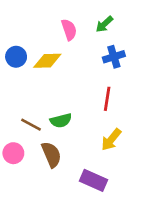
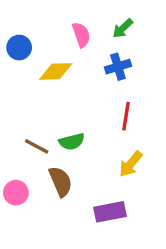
blue circle: (16, 57) -> (19, 48), moved
blue cross: (114, 57) -> (118, 67), moved
pink circle: (13, 153) -> (16, 193), moved
purple rectangle: (93, 180) -> (110, 212), turned -35

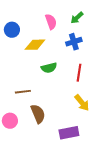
green semicircle: (72, 142) -> (49, 68), moved
brown line: (37, 146) -> (23, 92), turned -35
yellow arrow: (131, 164) -> (82, 103), turned -78

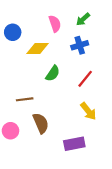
green semicircle: (49, 68) -> (53, 73), turned -42
red line: (79, 73) -> (85, 79), turned 30

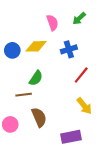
blue circle: (13, 32) -> (12, 50), moved
blue cross: (80, 45) -> (69, 49), moved
green semicircle: (53, 73) -> (36, 78), moved

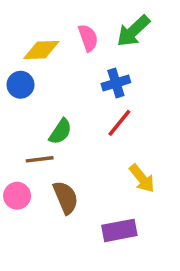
green arrow: (79, 19) -> (133, 31), size x1.5
yellow diamond: (36, 46) -> (41, 50), moved
red line: (81, 75) -> (119, 123), moved
pink circle: (10, 124) -> (17, 196), moved

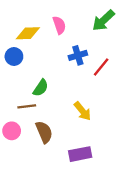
green arrow: (133, 31) -> (103, 20), moved
red line: (119, 123) -> (101, 67), moved
yellow arrow: (142, 178) -> (82, 111), moved

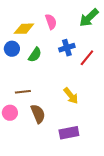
green semicircle: (41, 88) -> (35, 55), moved

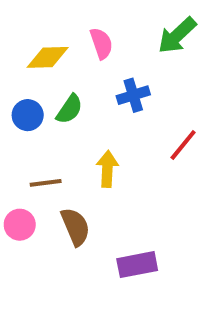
blue circle: (12, 49) -> (28, 115), moved
red line: (87, 58) -> (183, 145), moved
yellow arrow: (71, 96) -> (107, 169), moved, turned -138

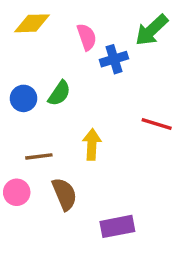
yellow diamond: (48, 57) -> (32, 23), moved
blue cross: (133, 95) -> (114, 59), moved
red line: (183, 145) -> (157, 124), turned 68

